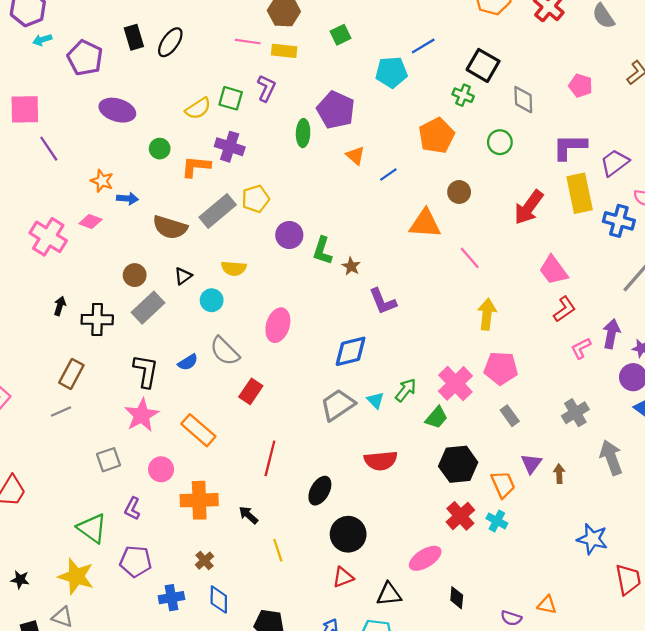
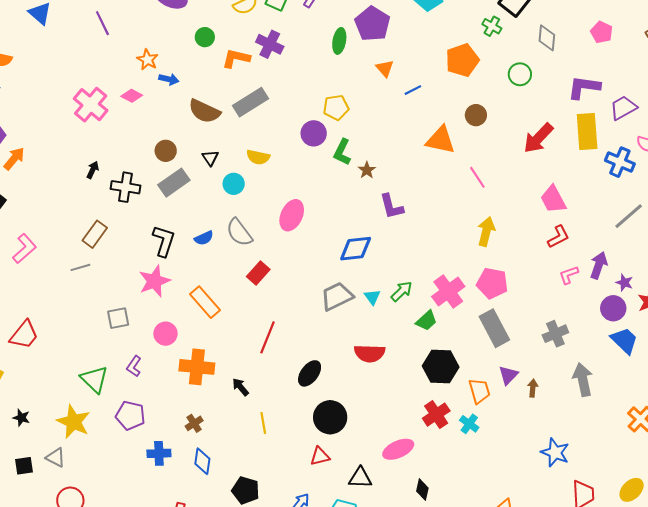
yellow pentagon: (256, 199) -> (336, 107), moved
black triangle: (183, 276) -> (210, 158), turned -36
gray rectangle: (510, 416) -> (494, 328), size x1.8

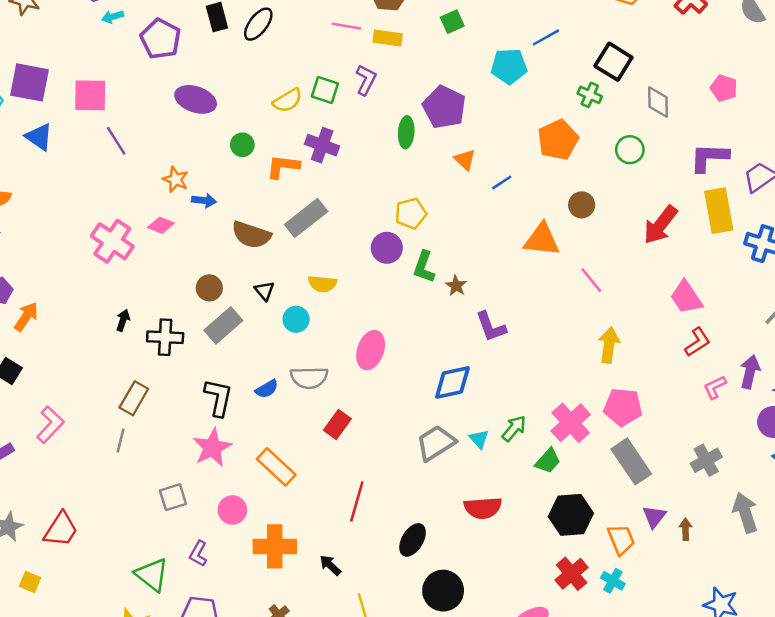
gray semicircle: (239, 232) -> (309, 378), turned -48
gray line: (80, 267) -> (121, 440), turned -54

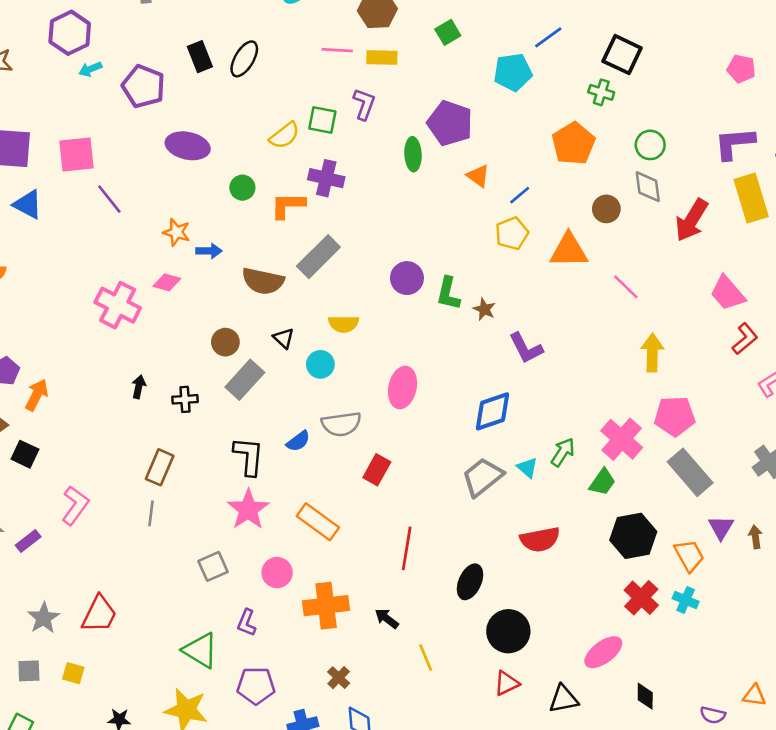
gray diamond: (658, 102) -> (648, 187), moved
yellow pentagon: (411, 213) -> (512, 233), moved
black cross: (165, 337) -> (185, 399), size x0.7

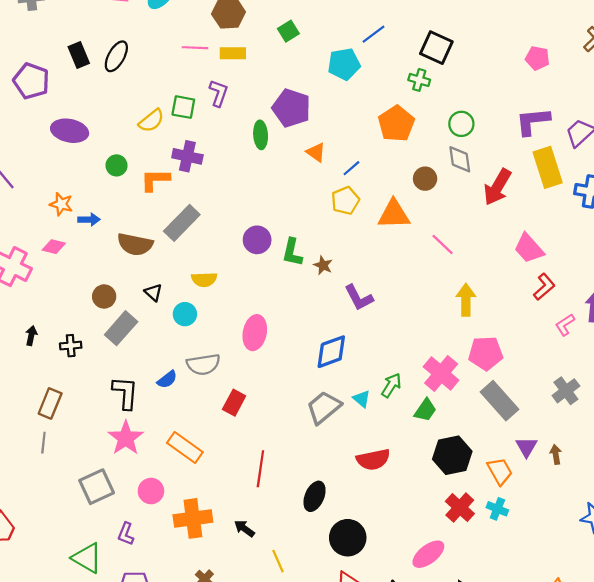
gray square: (213, 566) -> (97, 487), size x1.4

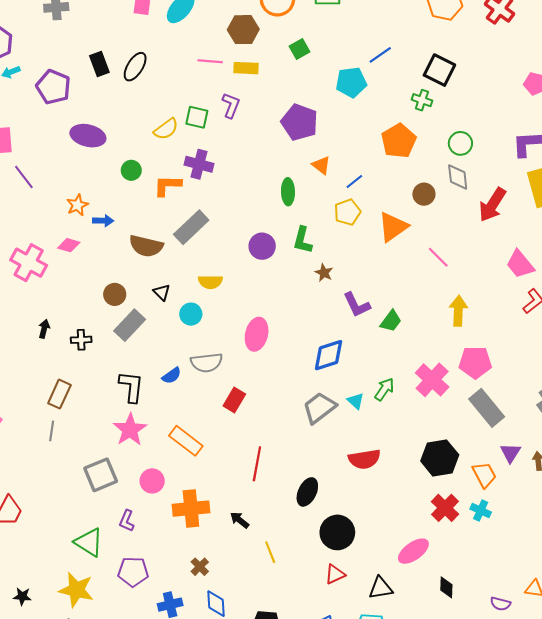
green ellipse: (261, 135) -> (288, 192), moved
orange star: (61, 204) -> (77, 205), turned 30
orange triangle: (394, 214) -> (393, 227), turned -36
green L-shape: (292, 252) -> (303, 240), moved
green trapezoid: (425, 410) -> (391, 321), moved

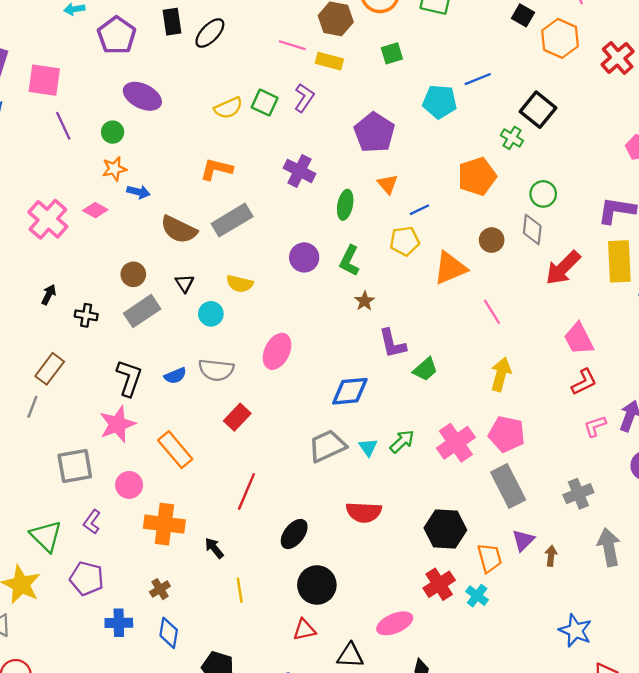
purple cross: (199, 164) -> (299, 171), moved
green circle: (131, 170) -> (113, 132), moved

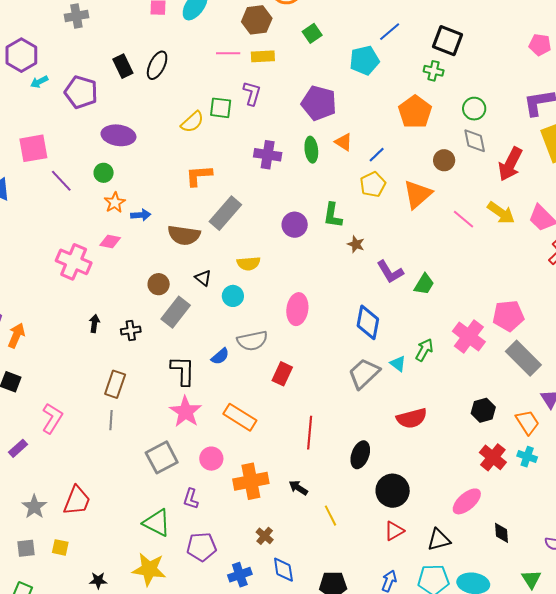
green ellipse: (345, 205) -> (311, 150), moved
yellow arrow: (501, 374) -> (501, 213), moved, turned 128
blue diamond: (350, 391) -> (368, 322), turned -56
black hexagon: (445, 529) -> (483, 410), size x0.7

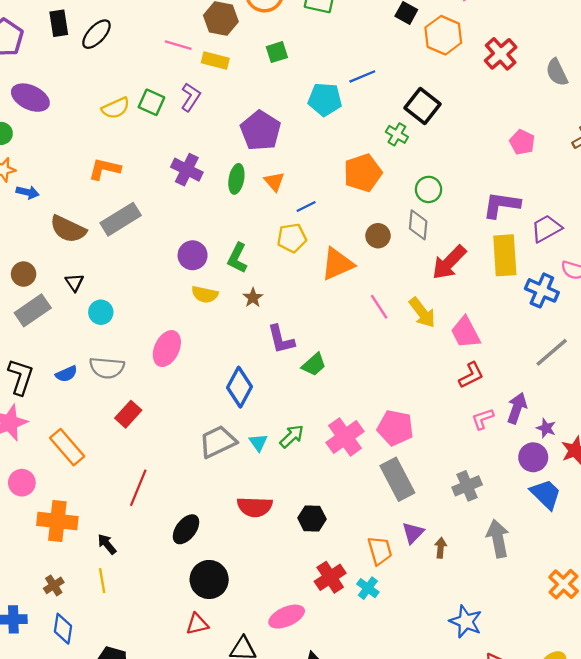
yellow semicircle: (249, 263) -> (205, 294), moved
black hexagon: (483, 410) -> (312, 519), moved
yellow line: (330, 516) -> (102, 581), moved

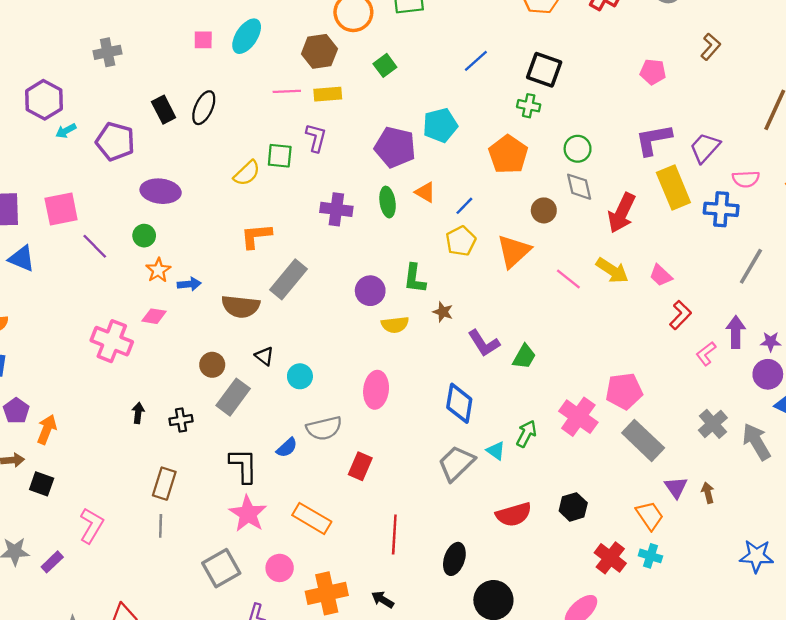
cyan pentagon: (325, 99) -> (440, 125), moved
pink trapezoid: (465, 332) -> (661, 275), size x0.7
gray arrow: (498, 539) -> (756, 442), moved

